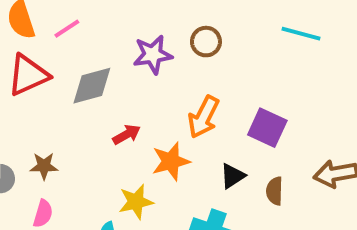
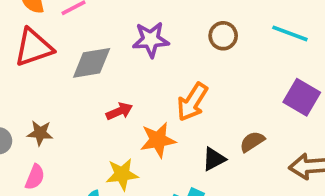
brown circle: (206, 42) -> (223, 36), moved
purple square: (267, 128) -> (302, 97), moved
brown semicircle: (275, 191) -> (252, 142), moved, turned 50

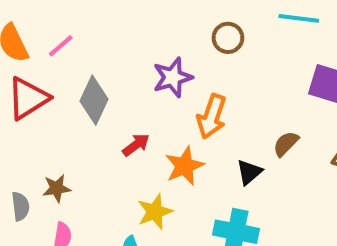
purple star: (151, 40) -> (173, 77), moved
gray diamond: (92, 63) -> (94, 100), turned -42

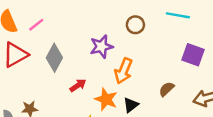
orange star: (185, 166) -> (106, 99), turned -30
black triangle: (249, 172) -> (131, 105), moved

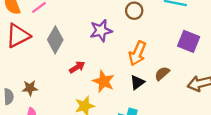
orange arrow: (123, 71) -> (137, 53), moved
black triangle: (131, 105) -> (137, 82), moved

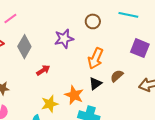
orange star: (104, 81) -> (74, 95), moved

